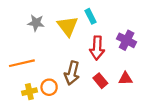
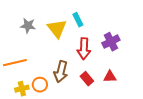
purple cross: (127, 40) -> (111, 42), turned 36

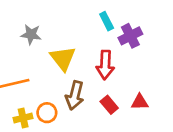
cyan rectangle: (78, 20) -> (107, 21), moved
yellow triangle: (57, 29) -> (63, 58), moved
purple cross: (111, 42) -> (130, 36), moved

